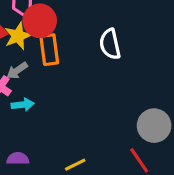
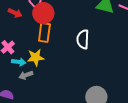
yellow star: (18, 36) -> (36, 57), moved
gray arrow: (17, 71) -> (26, 75), moved

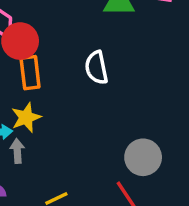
gray arrow: (26, 75) -> (17, 151), turned 120

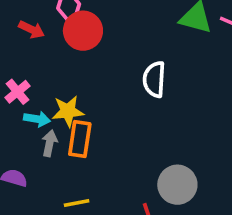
orange rectangle: (30, 73) -> (80, 139), moved

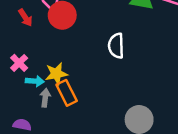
red arrow: (32, 30) -> (25, 18), turned 36
orange rectangle: (80, 139) -> (67, 93), turned -30

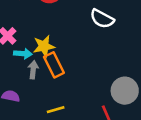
white semicircle: (116, 46) -> (102, 19), turned -60

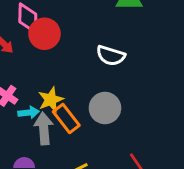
gray arrow: (33, 70) -> (44, 129), size x1.5
gray circle: (125, 91) -> (105, 108), moved

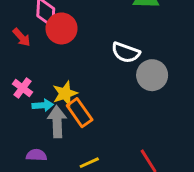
gray circle: (105, 108) -> (152, 75), moved

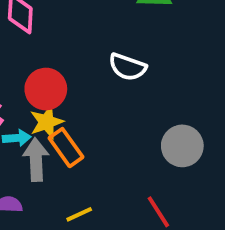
red circle: (61, 28) -> (46, 89), moved
gray circle: (152, 75) -> (182, 146), moved

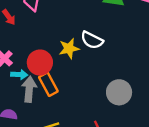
red circle: (46, 89) -> (40, 63), moved
yellow star: (46, 122) -> (69, 48), moved

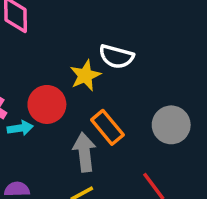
orange rectangle: (48, 84) -> (107, 127), moved
gray arrow: (29, 89) -> (84, 152), moved

